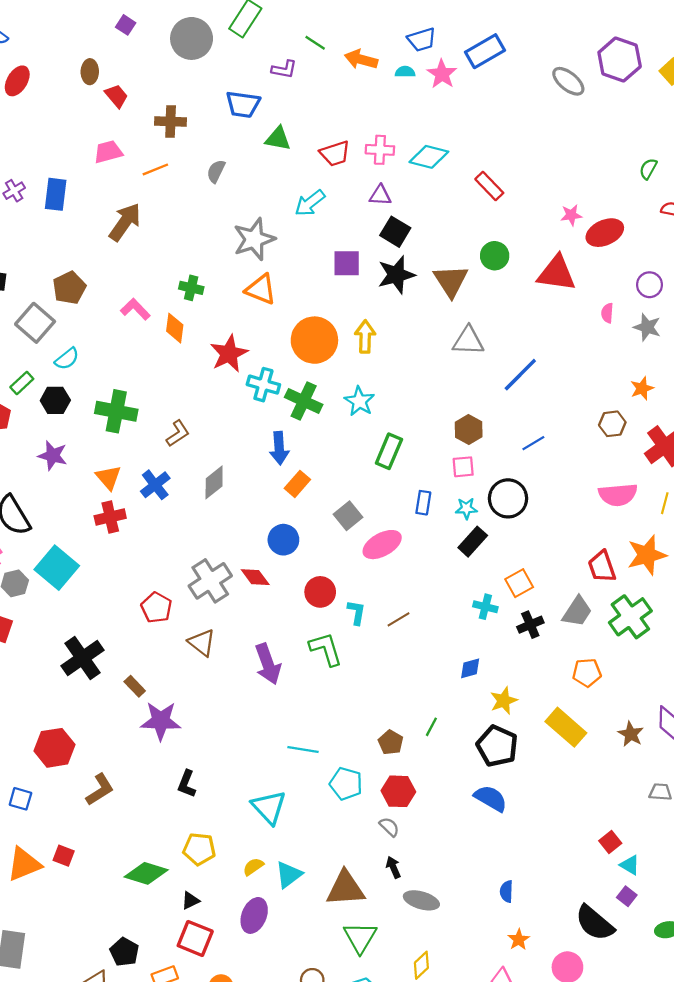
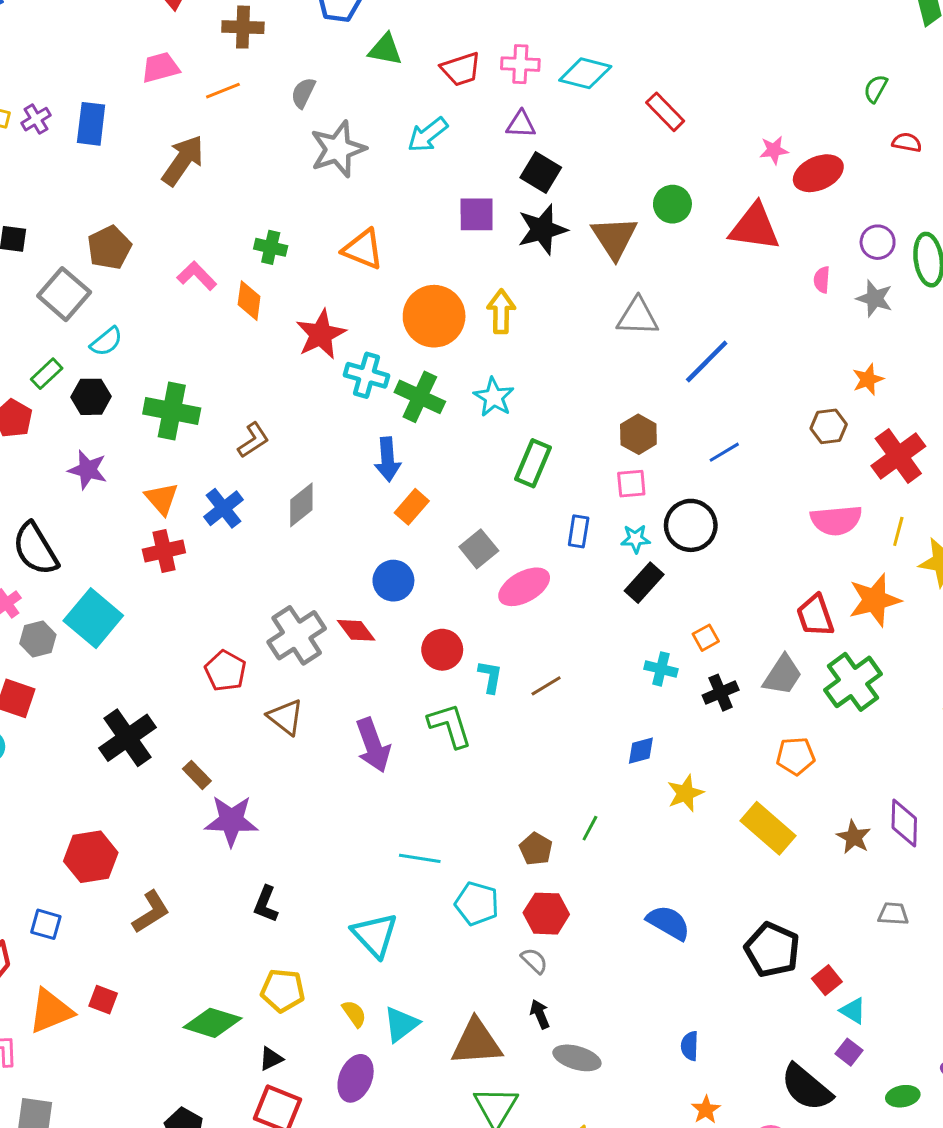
gray star: (254, 239) -> (338, 149), moved
orange square: (519, 583) -> (706, 638), size x0.7
black pentagon: (497, 746) -> (772, 950), moved
yellow semicircle: (253, 867) -> (354, 1014), turned 90

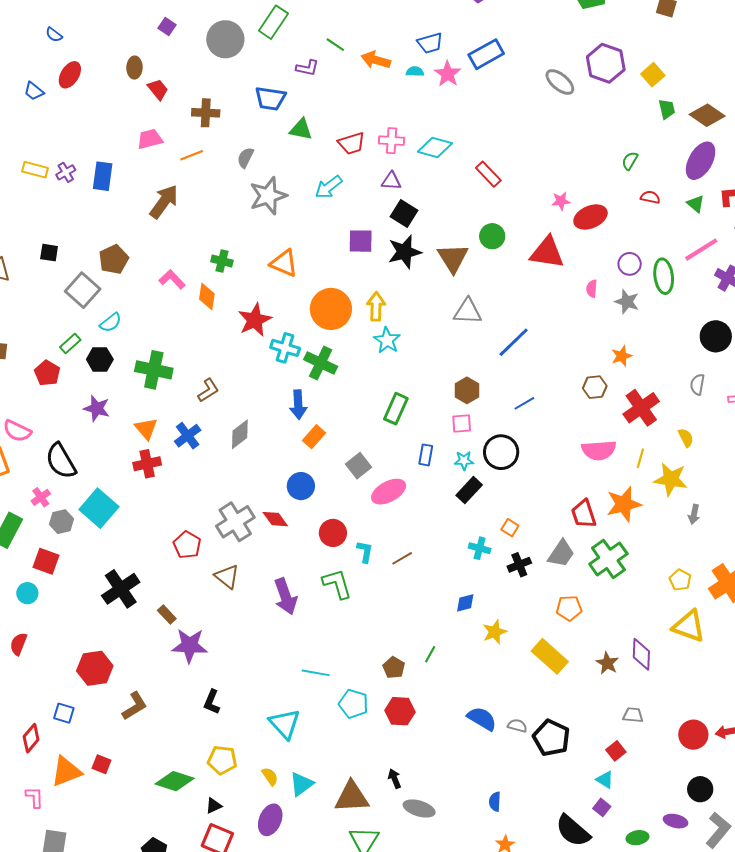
cyan star: (494, 397) -> (387, 340), moved
orange square: (706, 638) -> (510, 528), turned -30
gray semicircle: (534, 961) -> (517, 726), moved, turned -30
red square: (827, 980) -> (616, 751), moved

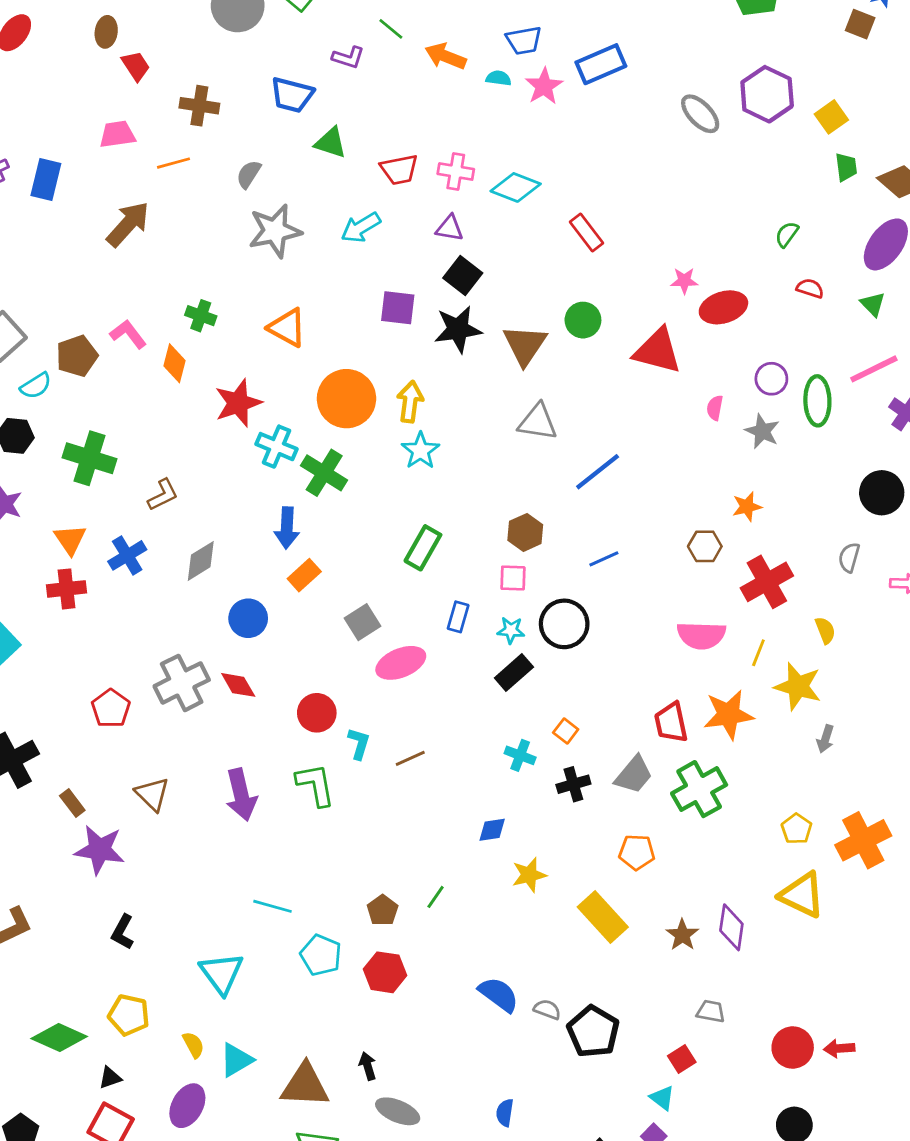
brown pentagon: (114, 259) -> (77, 356), moved
blue circle: (301, 486) -> (248, 618), moved
brown triangle: (227, 577) -> (152, 794), moved

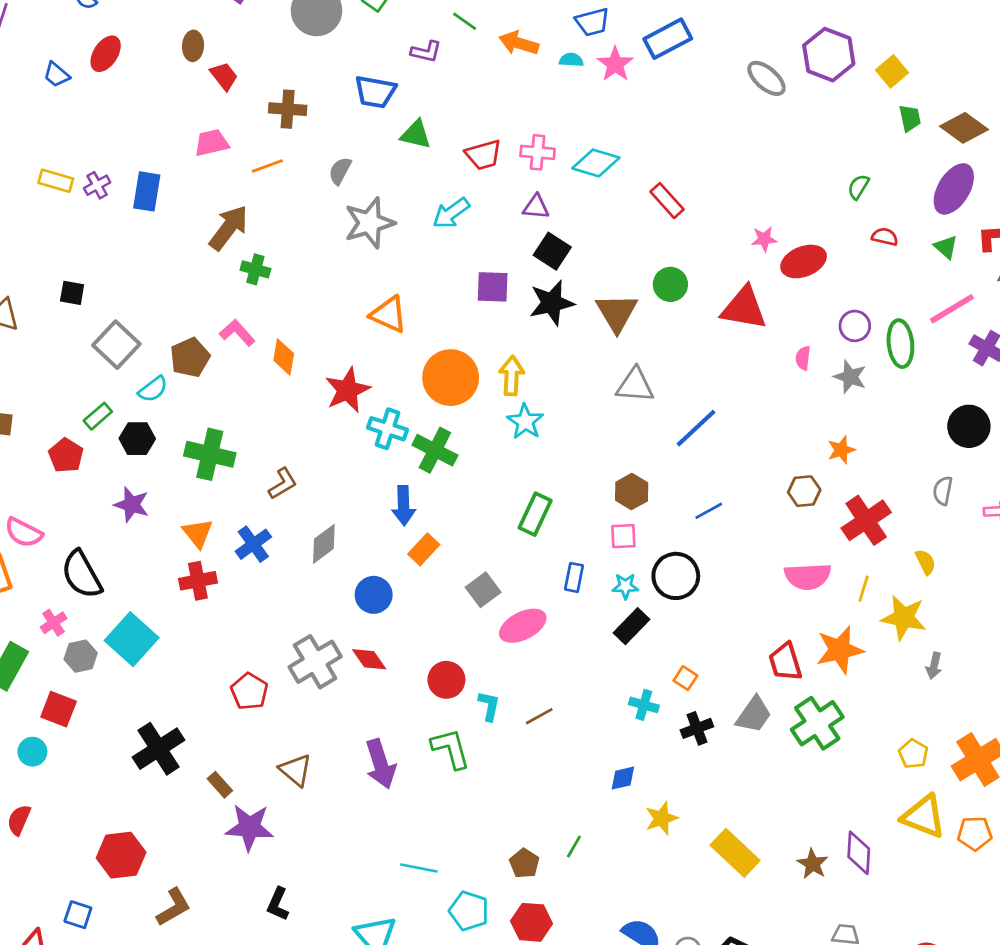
green cross: (201, 316) -> (255, 269), moved
orange pentagon: (637, 852) -> (975, 833), moved

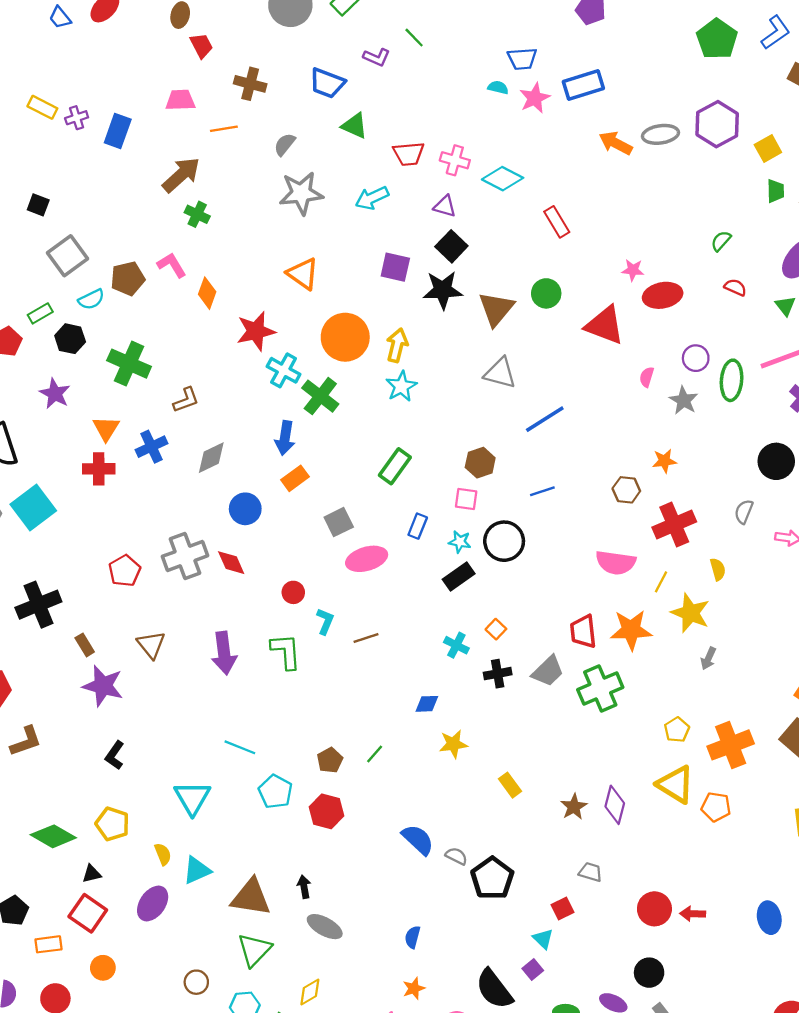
orange arrow: (519, 43) -> (616, 143), moved
gray ellipse: (766, 78) -> (660, 134), turned -60
red circle: (446, 680) -> (293, 592), size x0.7
yellow rectangle: (735, 853) -> (510, 785), size x0.6

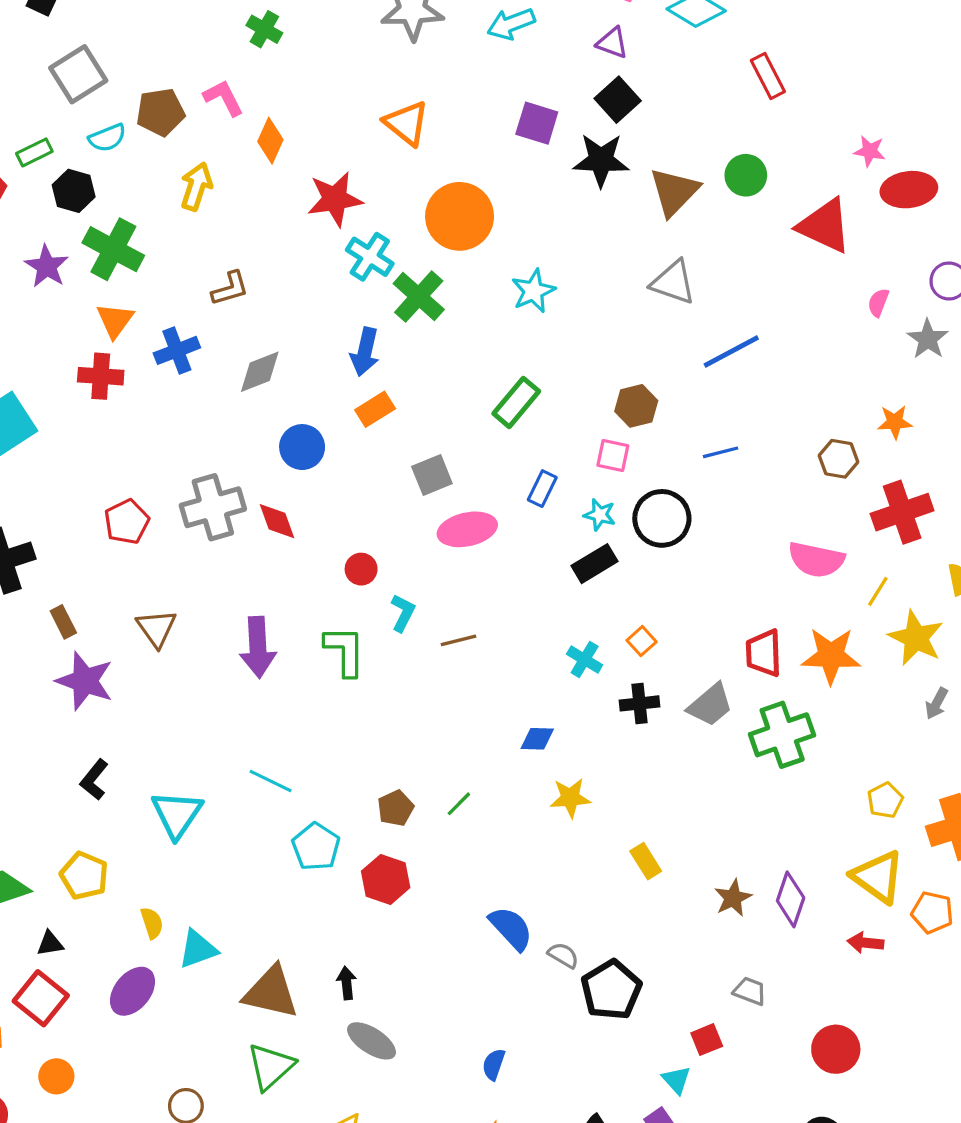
yellow arrow: (397, 345) -> (196, 186), moved
green cross: (129, 364) -> (113, 249), moved
cyan triangle: (192, 798) -> (177, 814), moved
red arrow: (693, 914) -> (865, 943), moved

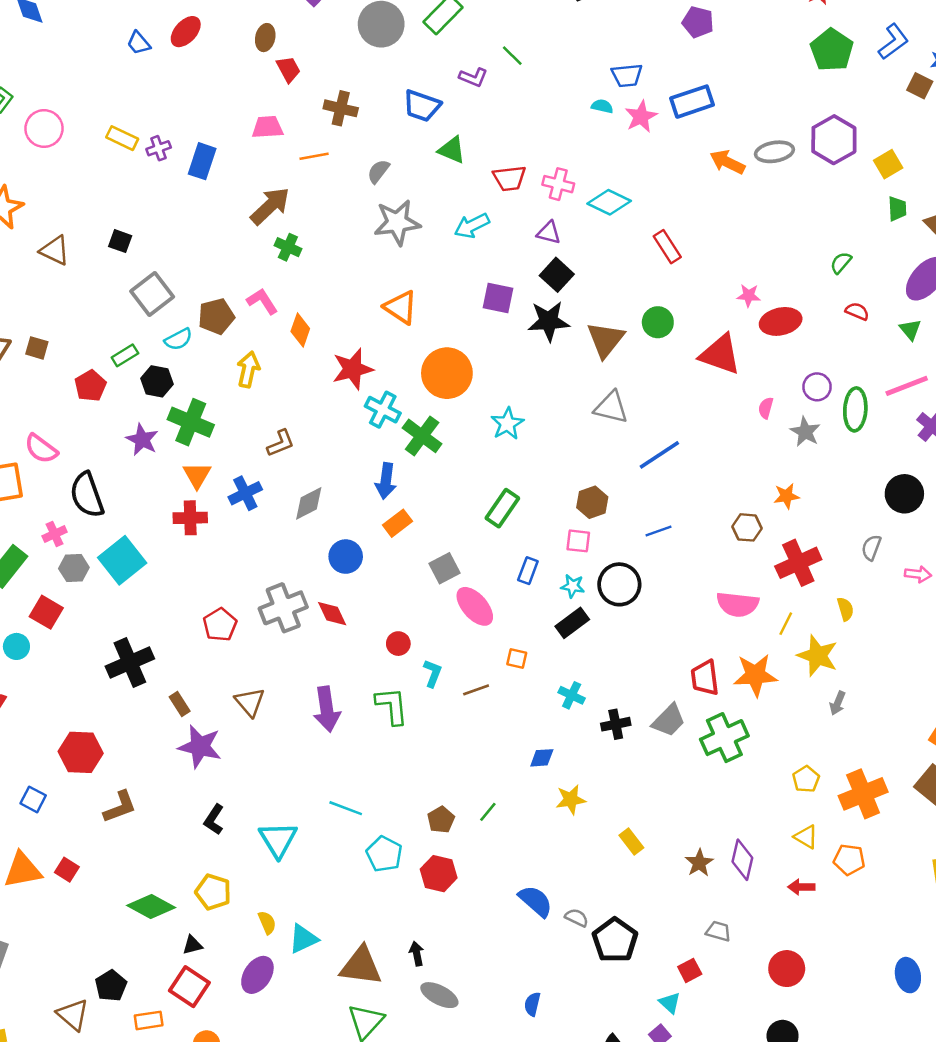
pink ellipse: (467, 529) -> (475, 606), turned 66
orange square: (642, 641) -> (517, 659), moved, turned -30
yellow triangle: (878, 877) -> (806, 837), size x0.6

